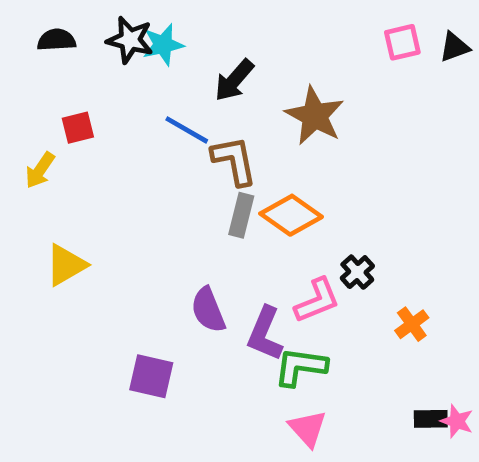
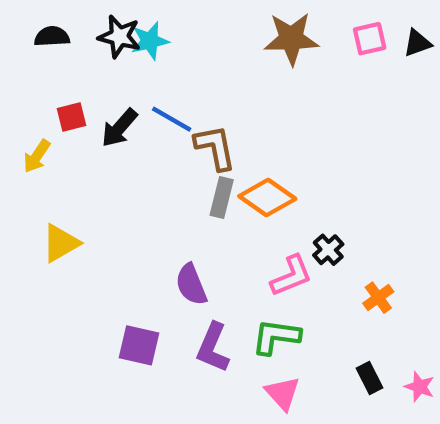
black arrow: (234, 80) -> (119, 128), moved
brown star: (315, 116) -> (291, 39), moved, turned -30
purple L-shape: (265, 334) -> (213, 348), moved
black rectangle: (431, 419) -> (370, 378), moved, turned 64

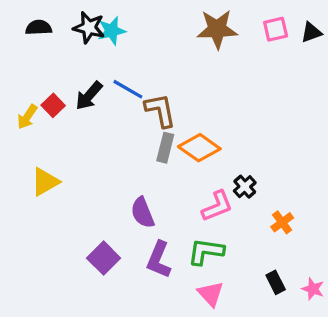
red square: (72, 117) -> (53, 105), moved, turned -30
purple square: (139, 345) -> (104, 258), turned 32

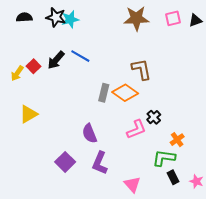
brown L-shape: (160, 110) -> (141, 69), moved
green L-shape: (206, 252) -> (164, 158), moved

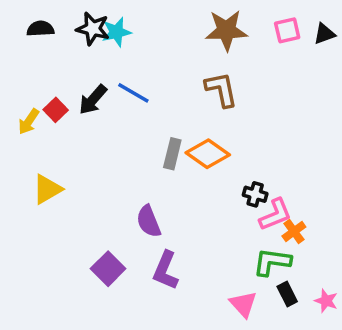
brown L-shape: (141, 69) -> (221, 89), moved
black cross: (154, 117) -> (255, 194), turned -32
pink L-shape: (136, 129) -> (275, 215), moved
pink triangle: (132, 184) -> (243, 304), moved

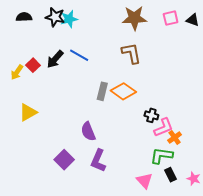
black triangle: (324, 34) -> (193, 20), turned 40

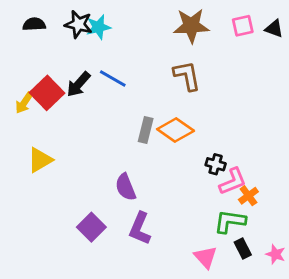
red square: (33, 65) -> (47, 93), size x1.6

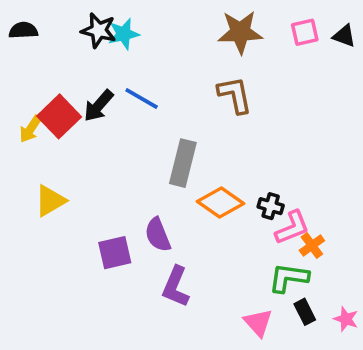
black semicircle: (34, 24) -> (23, 30), moved
gray rectangle: (146, 130) -> (183, 163), size x1.4
orange diamond: (176, 130) -> (220, 202), moved
purple square: (91, 227) -> (115, 253), moved, turned 32

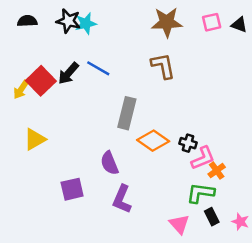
black semicircle: (23, 30) -> (27, 21), moved
purple square: (115, 253) -> (72, 189), moved

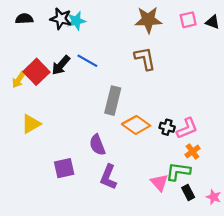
pink L-shape: (203, 158) -> (187, 128), moved
pink triangle: (179, 224) -> (159, 183), moved

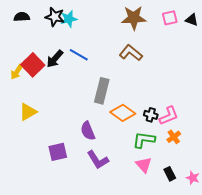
brown L-shape: (145, 59) -> (131, 53), turned -40
green L-shape: (178, 171) -> (144, 140), moved
purple L-shape: (108, 177) -> (98, 160), turned -55

